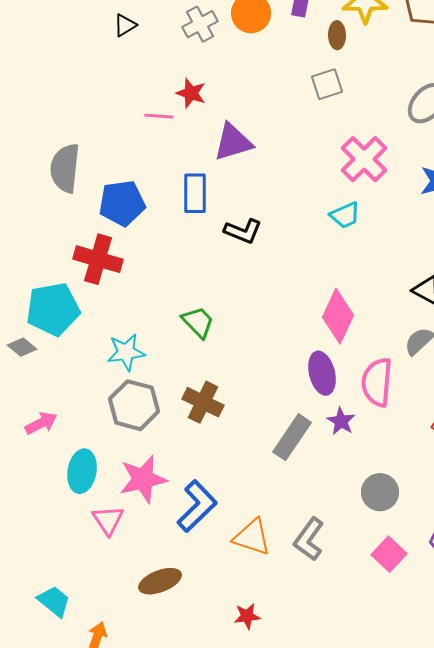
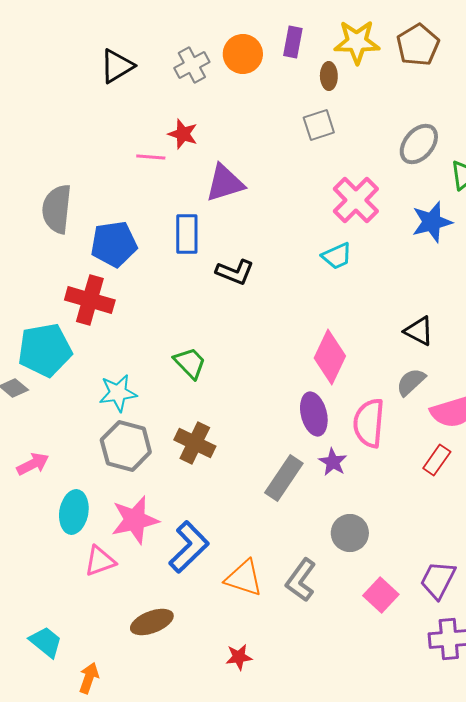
black triangle: (125, 25) -> (117, 66), size x1.5
gray circle: (380, 492) -> (350, 533), moved
pink triangle: (108, 520) -> (100, 561), turned 44

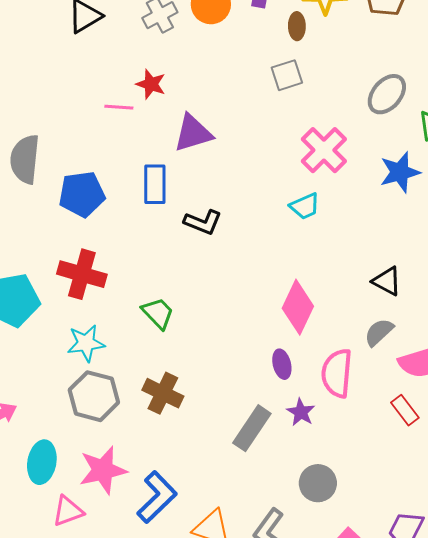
red cross: (90, 300) -> (82, 274), moved
purple ellipse: (314, 414) -> (282, 364), size x0.7
red rectangle: (437, 460) -> (405, 410), turned -72

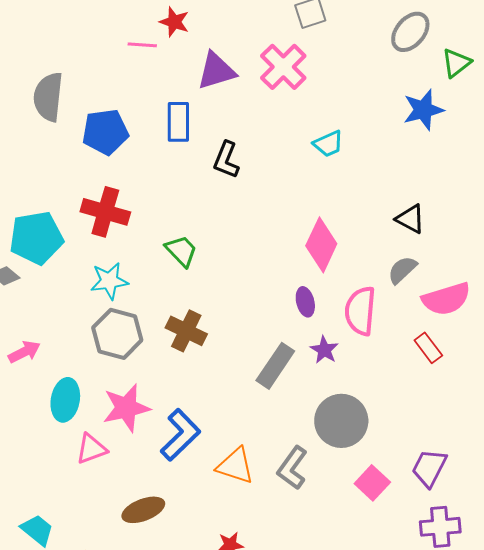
pink cross: (324, 150) -> (283, 67), moved
black L-shape: (203, 222) -> (226, 160), turned 90
gray circle: (318, 483) -> (341, 421), size x1.4

